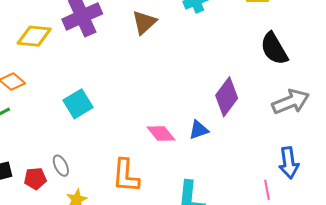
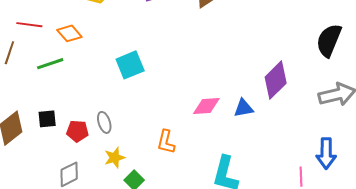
black semicircle: (274, 49) -> (329, 40), turned 44
pink diamond: (161, 133) -> (206, 106), turned -64
orange L-shape: (126, 176) -> (166, 142), size x0.7

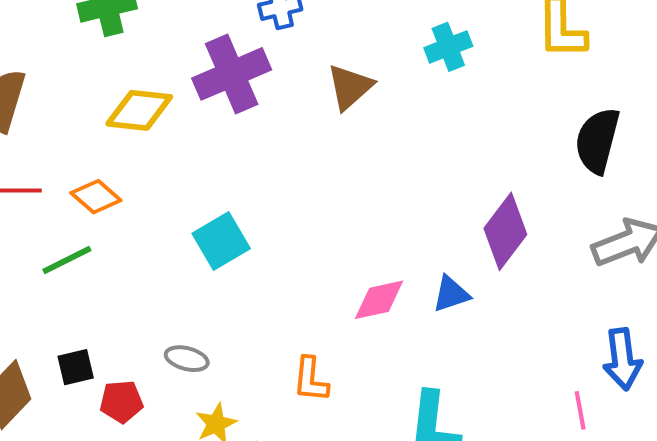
gray ellipse: (104, 122) -> (187, 359), turned -50
red pentagon: (77, 131) -> (121, 402), moved

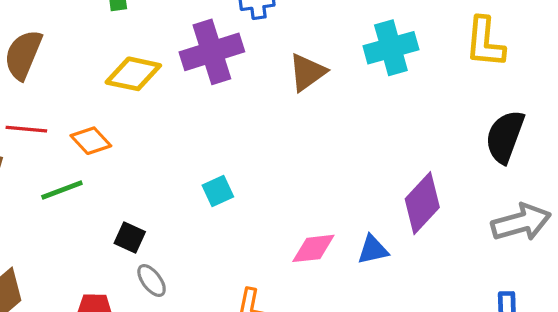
cyan cross: (448, 47) -> (391, 48), size x1.4
cyan square: (221, 241) -> (218, 191), moved, size x0.7
gray ellipse: (187, 359) -> (152, 281), turned 32
black square: (76, 367) -> (130, 237), moved, turned 32

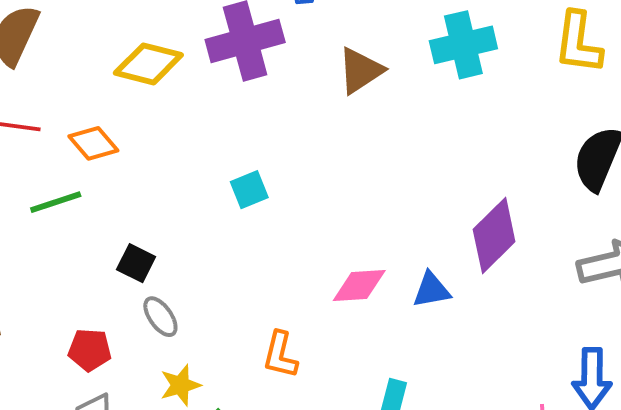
cyan square: (218, 191) -> (249, 190), moved

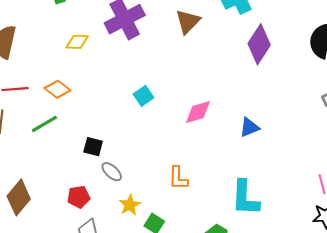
yellow diamond: (148, 64) -> (77, 42), size x0.7
purple diamond: (494, 236) -> (259, 44), moved
pink diamond: (359, 285) -> (198, 112), moved

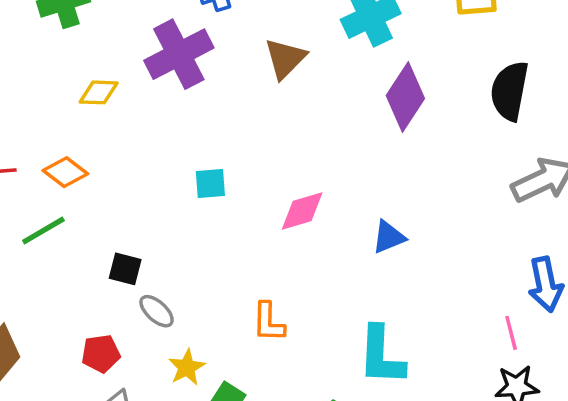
cyan square: (144, 96) -> (210, 184), turned 30

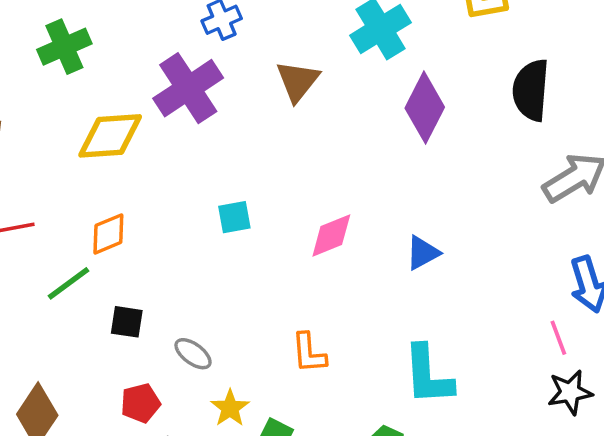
yellow diamond: (99, 92) -> (110, 136), size x1.6
orange diamond: (65, 172) -> (108, 234), moved, turned -54
black square: (125, 269) -> (127, 322), moved

